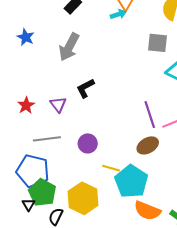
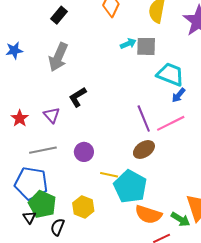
cyan arrow: (118, 14) -> (128, 44), moved
blue star: (26, 37) -> (14, 50), turned -30
yellow hexagon: (83, 198) -> (83, 207), size x0.7

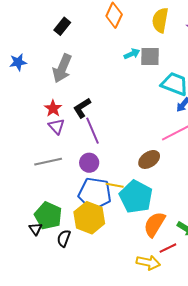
red star: (20, 118) -> (53, 108), moved
purple line: (144, 118) -> (93, 131), moved
blue pentagon: (31, 183) -> (95, 194), moved
yellow hexagon: (83, 207) -> (89, 218), size x1.4
orange semicircle: (148, 214) -> (154, 224), turned 104

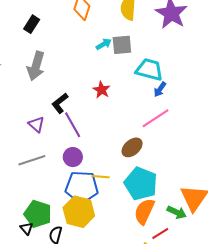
red star: (53, 108) -> (102, 90), moved
cyan pentagon: (136, 197) -> (141, 184), moved

